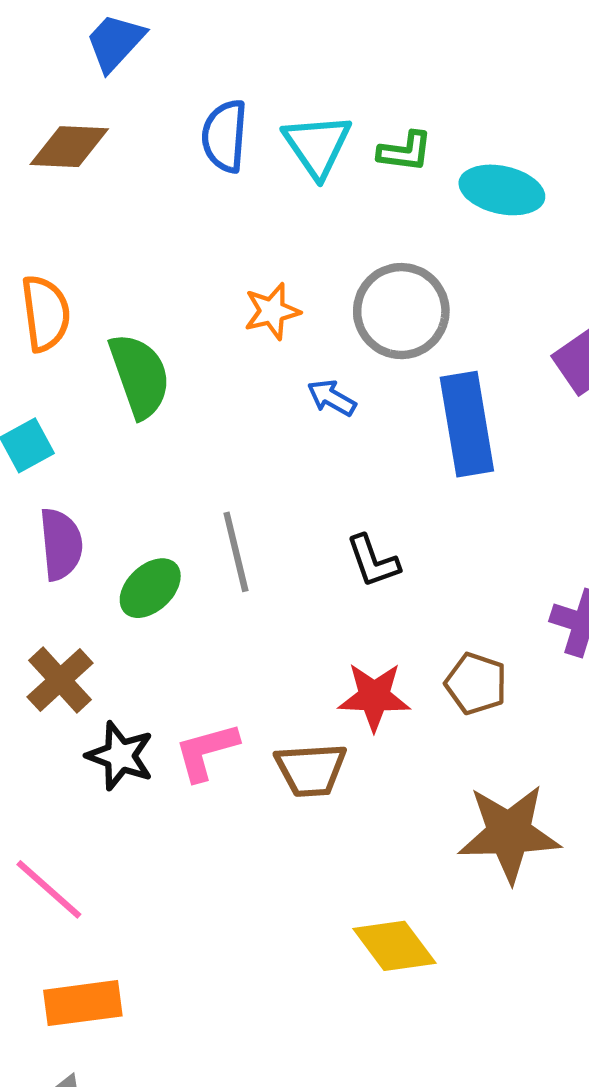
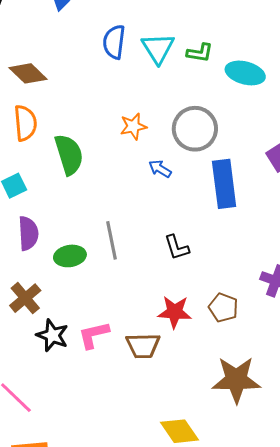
brown diamond: (69, 147) -> (28, 73), moved, turned 39
green ellipse: (150, 588) -> (70, 256), turned 32

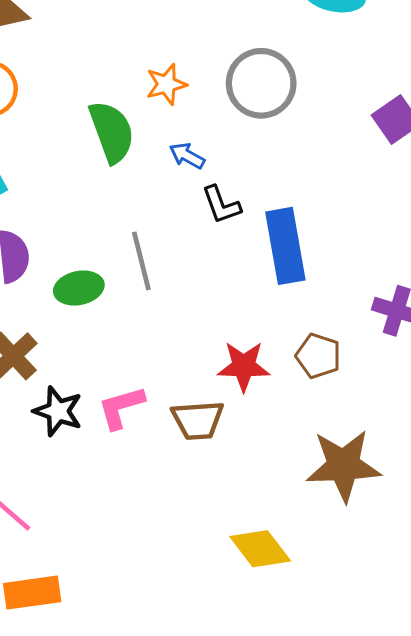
green semicircle: (69, 154) -> (112, 132), moved
blue arrow: (160, 169) -> (187, 156), moved
blue rectangle: (224, 184) -> (285, 246), moved
black L-shape: (177, 247) -> (221, 205), moved

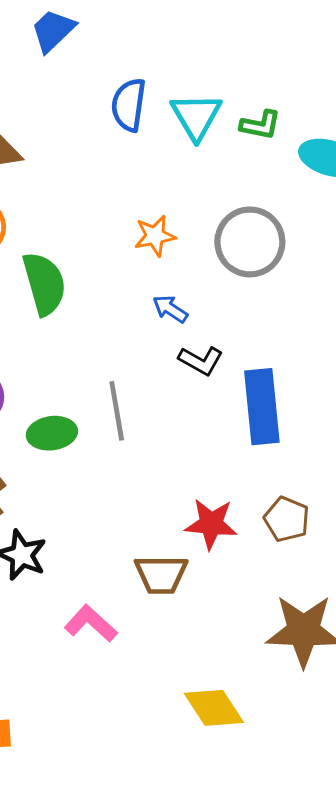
green semicircle: (112, 132) -> (44, 284), moved
black L-shape: (221, 205) -> (201, 361), turned -45
pink L-shape: (121, 407) -> (91, 624), moved, turned 54

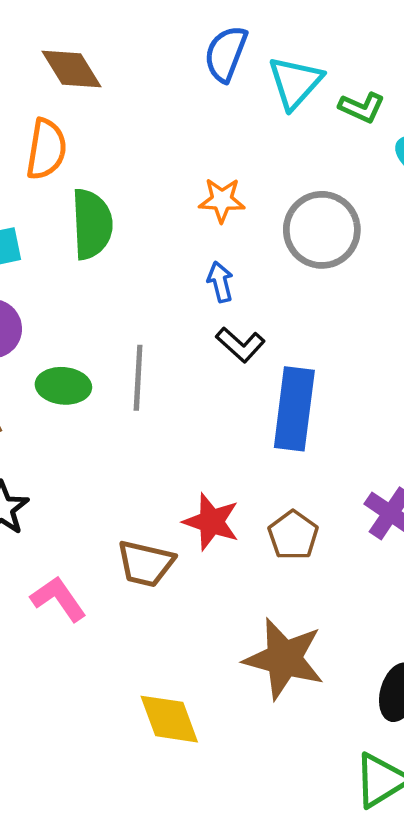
blue arrow: (170, 309) -> (220, 282), turned 30

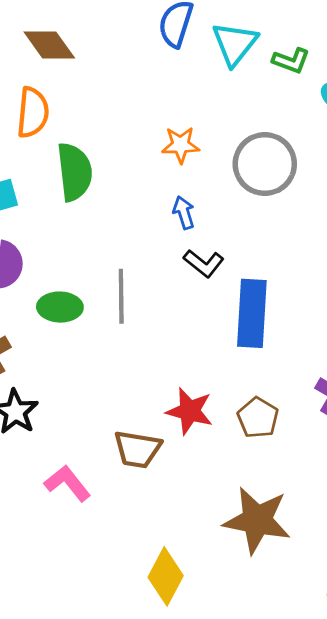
yellow diamond: (169, 719) -> (166, 576), turned 52

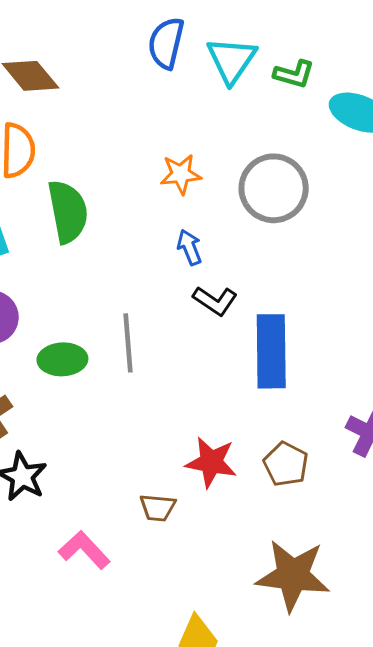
brown trapezoid: (137, 449) -> (158, 508), size x0.7

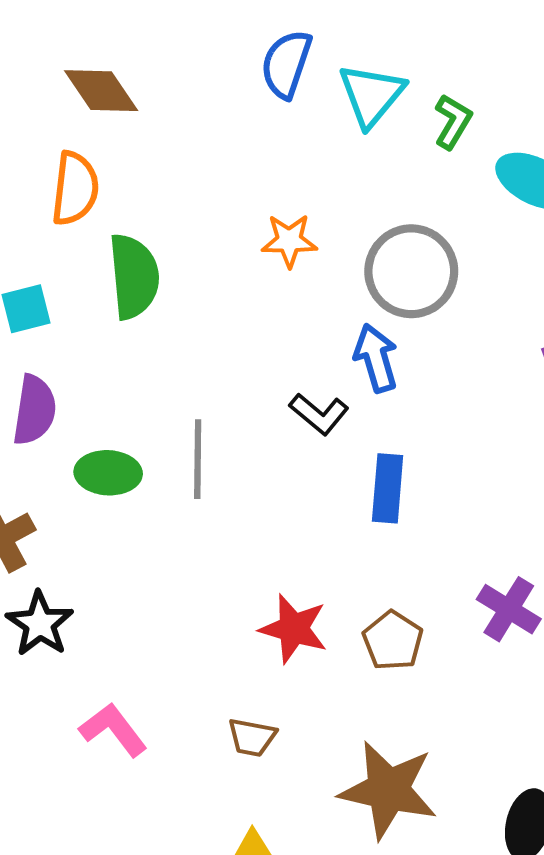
green L-shape: (294, 74) -> (453, 122), turned -81
blue arrow: (189, 247) -> (376, 358), moved, size x1.4
blue rectangle: (271, 351) -> (388, 488), size x0.7
brown trapezoid: (158, 508) -> (252, 737), moved

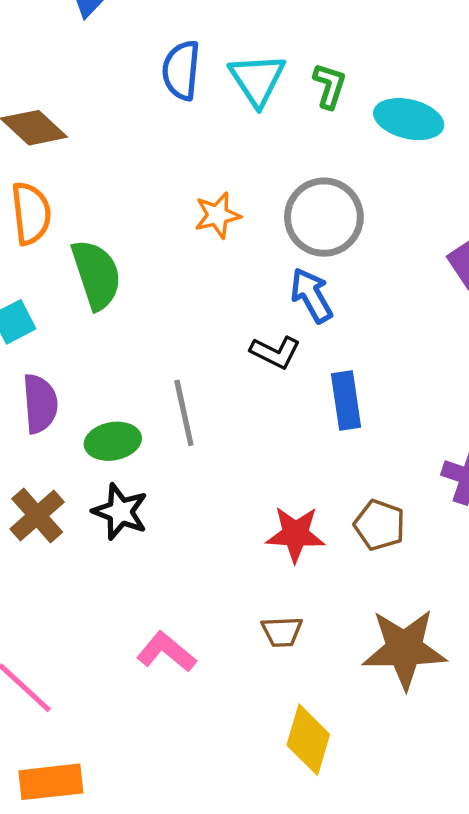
black star: (40, 624) -> (120, 512), moved

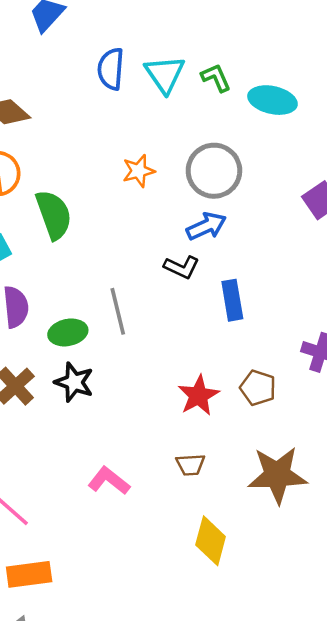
green L-shape: (329, 86) -> (216, 78), turned -40
blue arrow: (311, 295) -> (206, 226), turned 96
red star: (295, 534) -> (199, 396), turned -30

